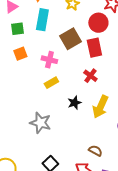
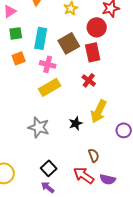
cyan rectangle: (42, 20) -> (41, 38), moved
yellow rectangle: (51, 83) -> (50, 87), size x1.5
black star: (74, 103) -> (76, 123), moved
brown semicircle: (95, 151) -> (94, 155), turned 40

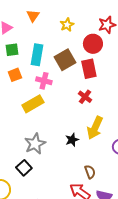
yellow rectangle: (50, 87) -> (33, 104), moved
gray star: (39, 127) -> (35, 144), turned 30
black square: (49, 168) -> (24, 168), moved

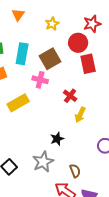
red rectangle: (89, 69) -> (88, 64), moved
pink cross: (44, 81) -> (40, 80), moved
yellow arrow: (95, 128) -> (80, 115), moved, size x0.7
gray star: (35, 144) -> (43, 162), moved

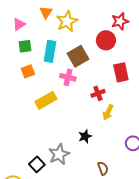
yellow star: (52, 24) -> (67, 21), moved, size x1.5
red rectangle: (88, 64) -> (121, 72), moved
red cross: (70, 96) -> (98, 93), turned 32
gray star: (43, 162) -> (59, 154), moved

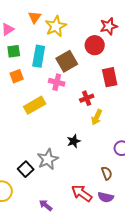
brown semicircle: (103, 168) -> (107, 173), moved

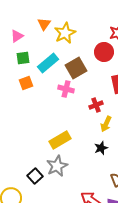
cyan rectangle: (39, 56) -> (48, 63), turned 40
yellow rectangle: (35, 105) -> (60, 140), moved
black star: (74, 141) -> (101, 148), moved

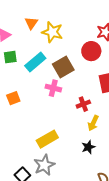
yellow star: (65, 33) -> (52, 32), turned -30
orange square: (26, 83) -> (13, 98), moved

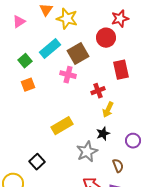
green square: (10, 57) -> (25, 61), moved, turned -32
gray star: (44, 165) -> (87, 152), moved

